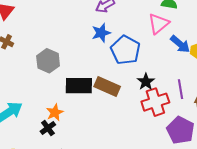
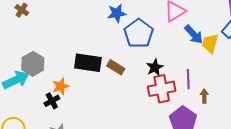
gray hexagon: (48, 61) -> (33, 64), moved
brown rectangle: (107, 87) -> (116, 67), size x0.7

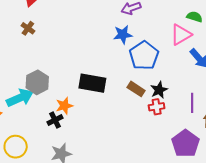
brown rectangle: (116, 67) -> (136, 89), moved
red cross: (162, 89) -> (157, 107), moved, size x0.6

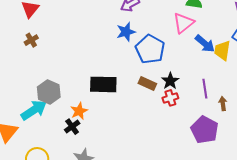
brown cross: (28, 28) -> (31, 40), turned 32

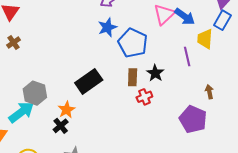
blue arrow: (205, 44) -> (185, 16), moved
brown rectangle: (147, 83) -> (133, 77), turned 72
black rectangle: (103, 84) -> (89, 81), turned -32
purple line: (205, 89) -> (187, 56), moved
red cross: (170, 98) -> (144, 97), moved

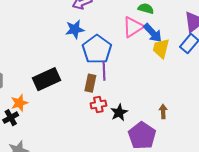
yellow trapezoid: (205, 39) -> (161, 48), moved
purple line: (187, 56) -> (104, 71), moved
black star: (155, 73) -> (119, 112), moved

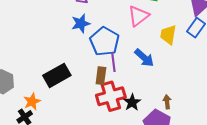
blue arrow: (153, 33) -> (144, 58), moved
red cross: (98, 105) -> (111, 96), size x1.8
brown arrow: (163, 111) -> (167, 102), moved

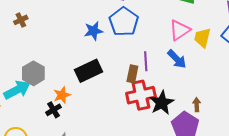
pink triangle: (138, 16) -> (180, 30), moved
blue star: (81, 23) -> (94, 31), moved
blue pentagon: (105, 41) -> (124, 22), moved
black star: (132, 102) -> (162, 103), size x1.4

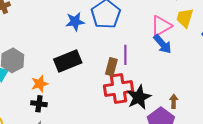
yellow trapezoid: (202, 38) -> (185, 18), moved
blue arrow: (177, 59) -> (162, 44), moved
black cross: (53, 110) -> (39, 104), moved, turned 35

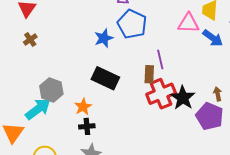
pink triangle: (161, 26) -> (188, 23), turned 45
blue arrow: (162, 44) -> (213, 38), moved
black rectangle: (68, 61) -> (105, 78), turned 60

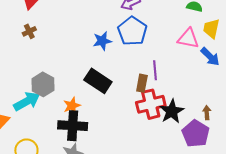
black cross: (87, 126) -> (73, 126), size x1.8

